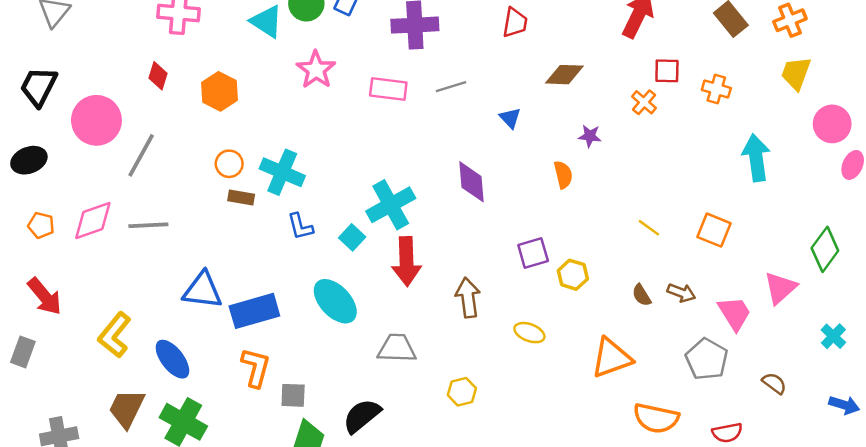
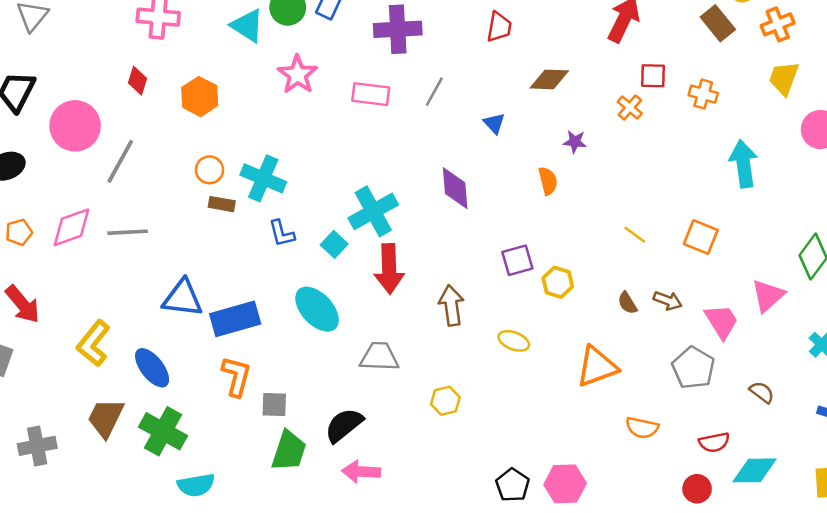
gray line: (451, 87) -> (434, 92), turned -44
orange pentagon: (41, 225) -> (19, 232), turned -30
orange semicircle: (656, 418) -> (642, 428), size x0.7

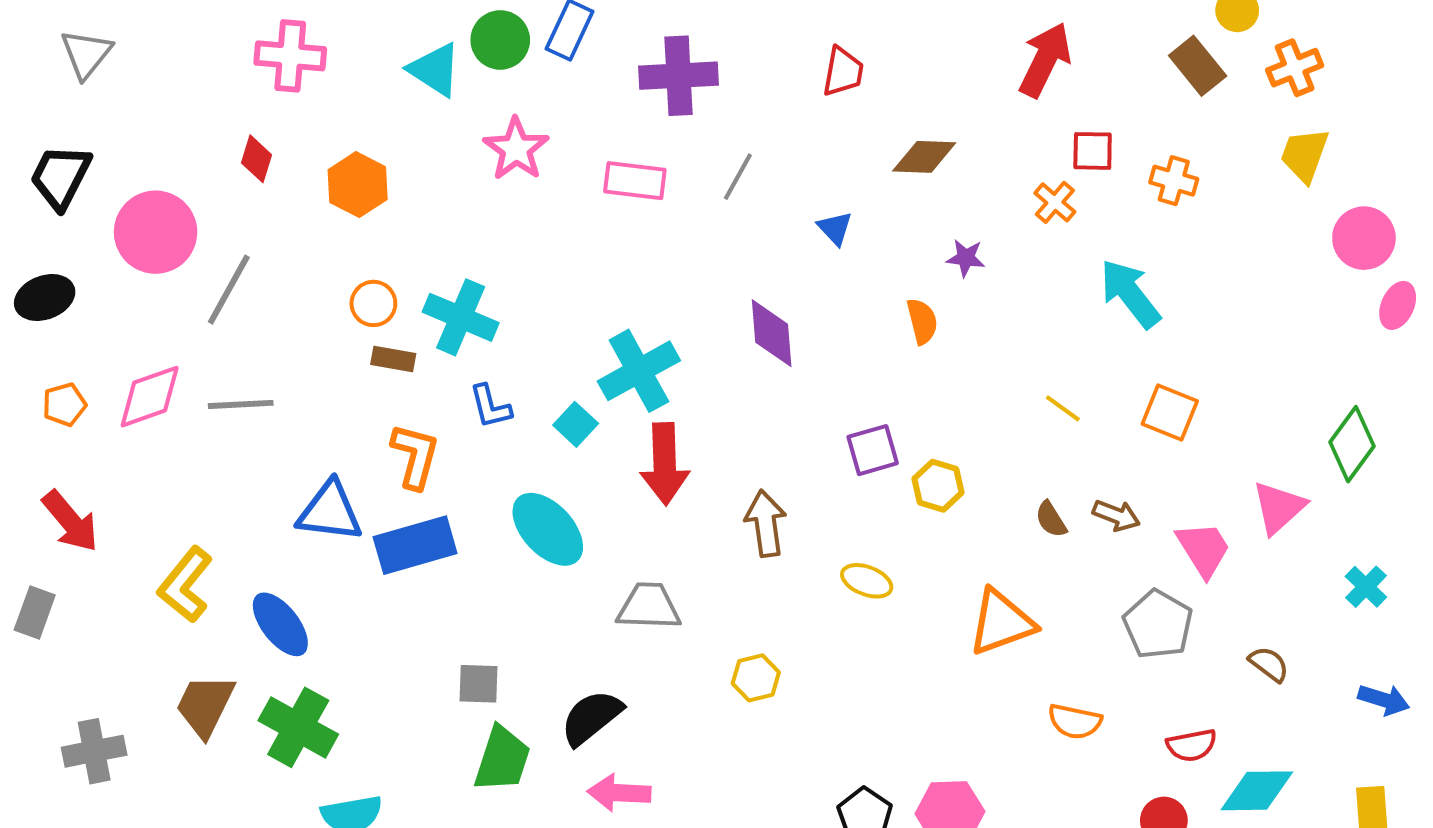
cyan arrow: (743, 164) -> (1130, 294), moved, turned -30
orange L-shape: (236, 376) -> (415, 456), moved

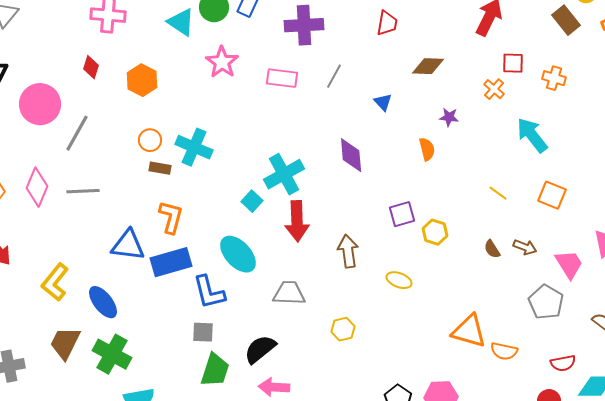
pink diamond: (150, 397) -> (37, 187), turned -48
blue L-shape: (490, 406) -> (209, 292), moved, size x1.5
orange triangle: (1001, 622) -> (469, 331), moved, turned 36

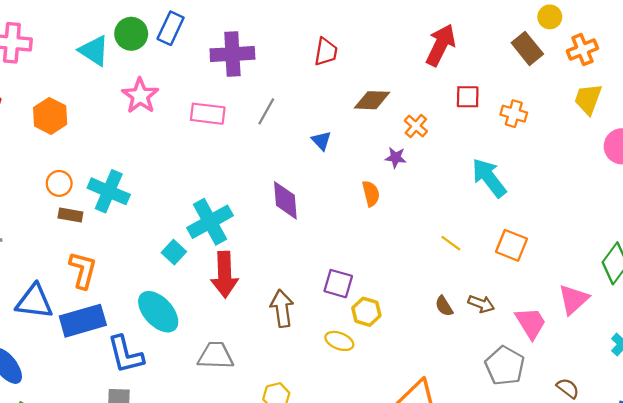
orange cross: (494, 89) -> (416, 126), moved
purple square: (402, 214) -> (338, 284), moved, turned 32
yellow hexagon: (435, 232) -> (366, 312), moved

